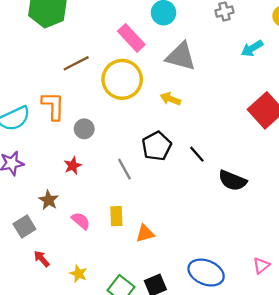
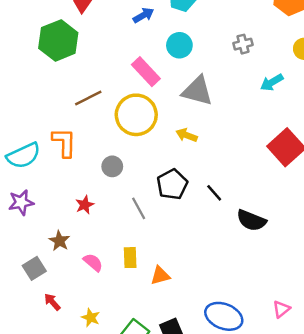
gray circle: (84, 129) -> (112, 166), moved

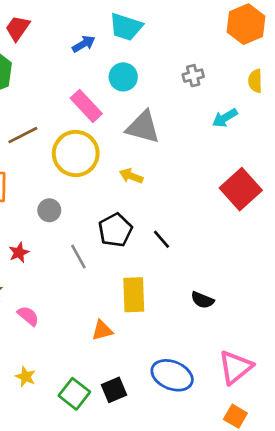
black semicircle: (251, 220) -> (202, 300), moved, size x0.7
yellow rectangle: (130, 258) -> (134, 295), moved, size x1.5
pink triangle: (281, 309) -> (235, 367), size x1.8

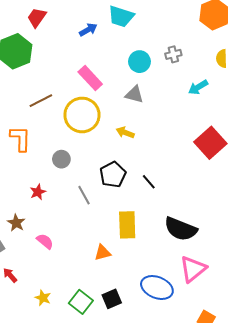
cyan circle: (123, 77) -> (139, 62), moved
gray triangle: (143, 127) -> (134, 94), size x0.7
black semicircle: (202, 300) -> (181, 229), size x1.8
pink triangle: (235, 367) -> (193, 269), moved
yellow star: (26, 377) -> (43, 298), moved

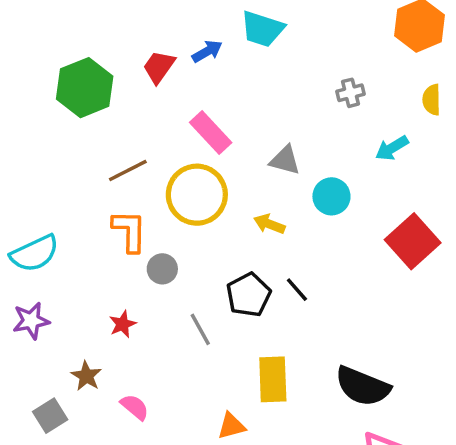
red trapezoid: (37, 17) -> (159, 67), moved
cyan circle: (139, 62) -> (331, 196), moved
orange L-shape: (20, 139) -> (129, 231), moved
black line: (149, 182) -> (297, 290), moved

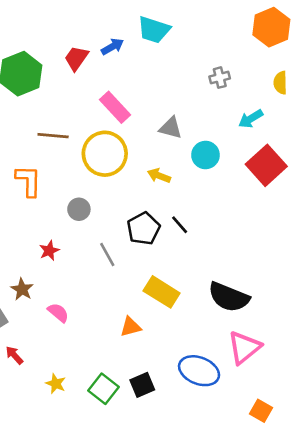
brown line: (128, 170) -> (53, 136), turned 32
orange L-shape: (129, 231) -> (29, 181), moved
red square: (413, 241) -> (266, 165), moved
yellow rectangle: (273, 379) -> (162, 292), turned -56

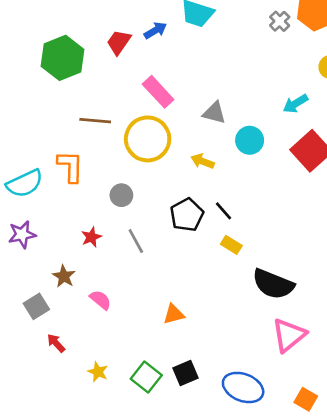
gray cross: (220, 78) -> (280, 21), moved, turned -30
gray line: (107, 254) -> (136, 241), moved
yellow rectangle: (162, 292) -> (231, 245), moved, size x0.6
blue ellipse: (199, 371) -> (243, 387), moved

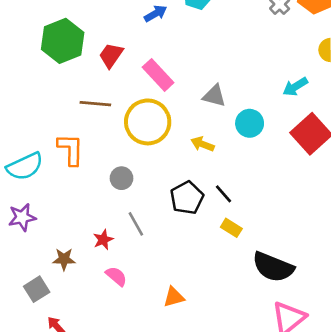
red trapezoid: (119, 42) -> (111, 55), moved
red star: (91, 237) -> (103, 240), moved
brown star: (64, 276) -> (64, 259), turned -30
pink semicircle: (100, 300) -> (116, 276), moved

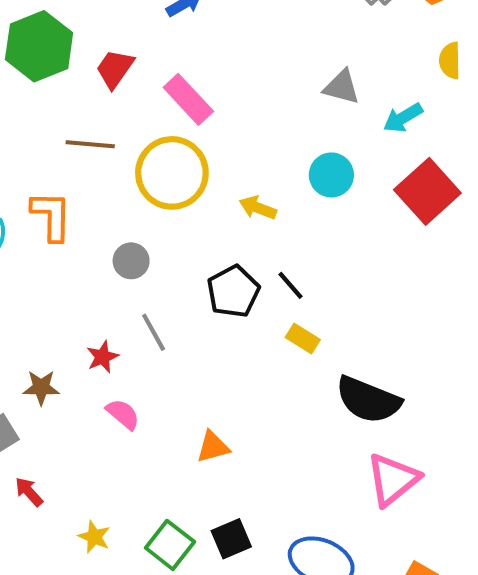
gray triangle: (214, 96) -> (342, 87), moved

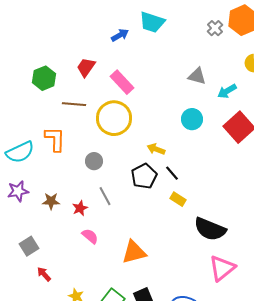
green hexagon: (39, 46) -> (44, 78), moved, size x0.7
yellow arrow: (258, 208) -> (156, 149), moved
brown star: (41, 388) -> (51, 201), moved
orange triangle: (213, 447) -> (134, 252), size x1.5

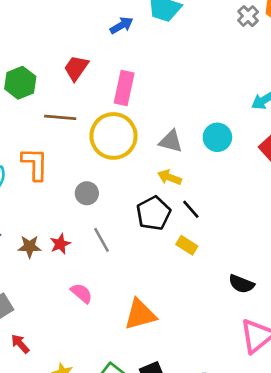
gray triangle: (197, 76) -> (171, 141), moved
pink rectangle: (122, 82) -> (124, 88), turned 55
yellow rectangle: (178, 199) -> (187, 245), moved
red star: (80, 208) -> (60, 244), moved
black semicircle: (210, 229) -> (241, 284), size x0.6

